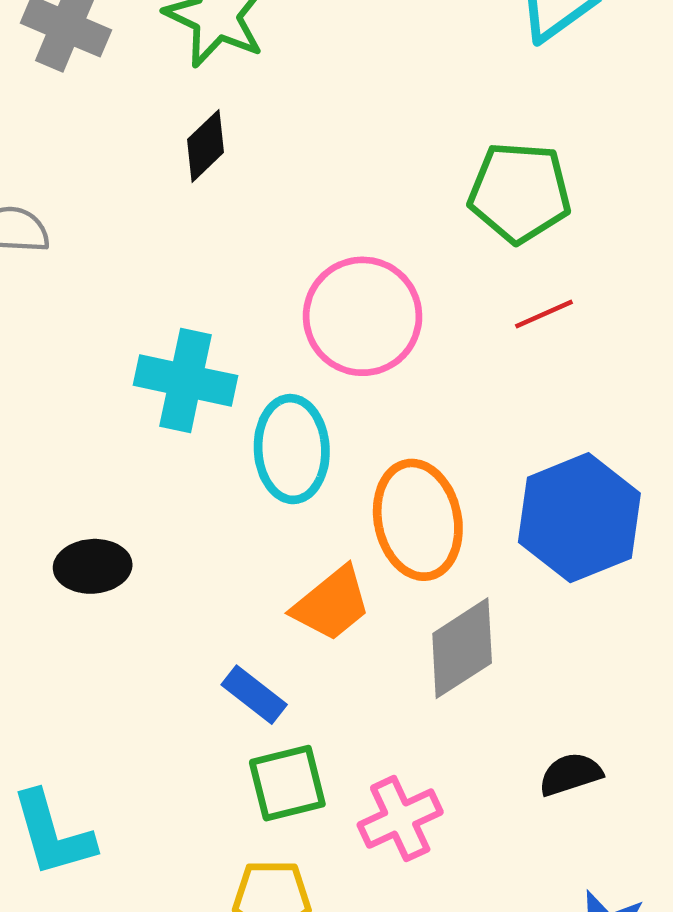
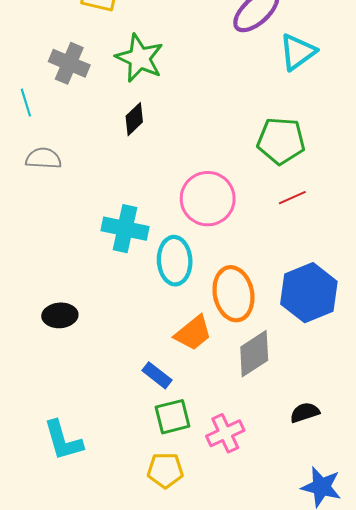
black ellipse: (93, 566) -> (60, 315), moved

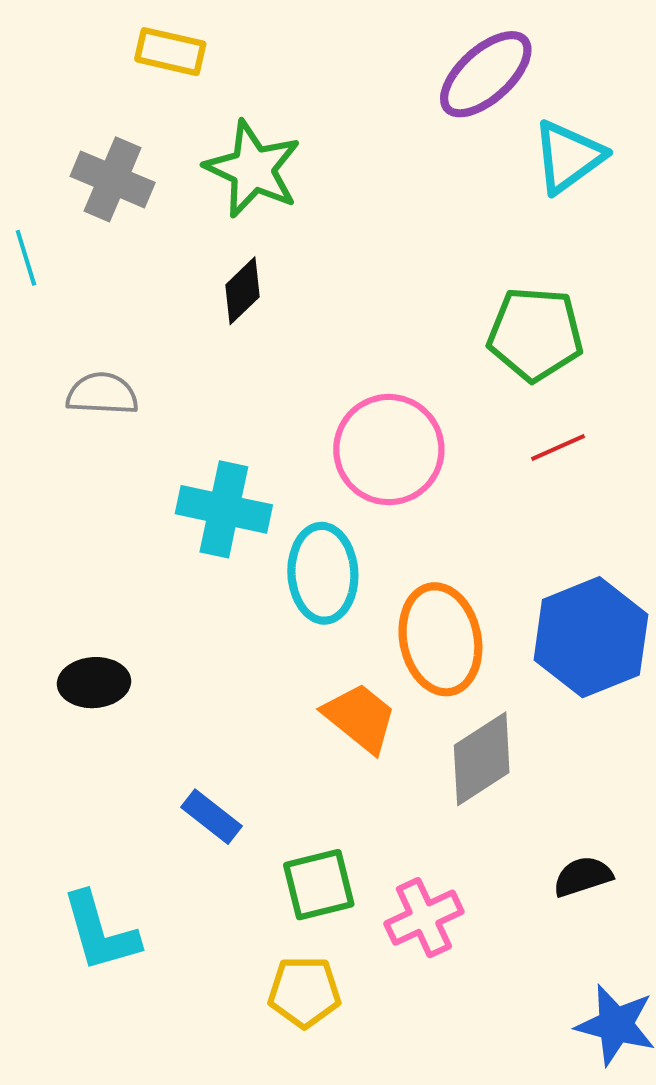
gray semicircle: (43, 158) -> (102, 394), moved
orange trapezoid: (193, 333) -> (360, 718), turned -102
blue rectangle: (157, 375) -> (212, 817), moved

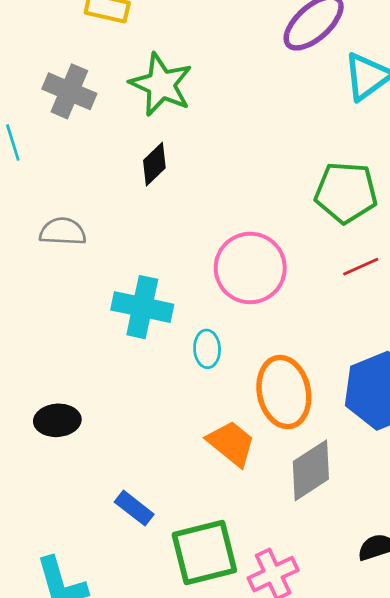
cyan ellipse: (323, 573) -> (207, 349), size x0.6
green square: (319, 885) -> (204, 553), size x1.4

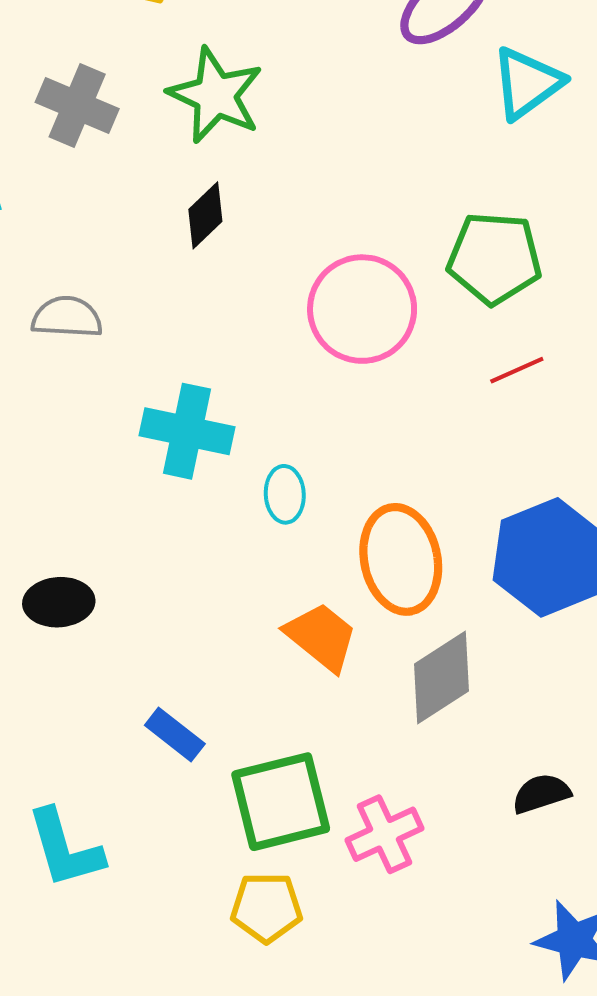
pink circle: (250, 268) -> (362, 309), moved

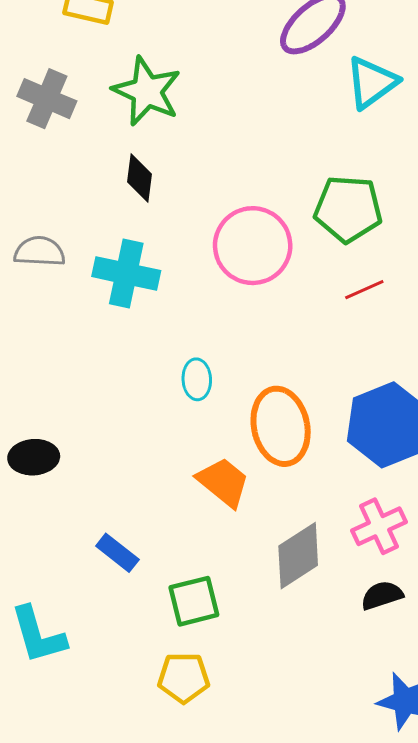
black diamond: (205, 215) -> (139, 178), turned -39
cyan cross: (187, 431) -> (126, 274), moved
gray diamond: (441, 677) -> (298, 556), moved
green square: (281, 802) -> (194, 601), size x0.7
pink cross: (384, 834) -> (379, 526), moved

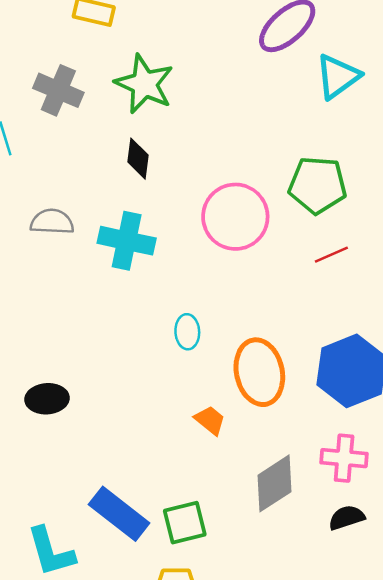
orange trapezoid: (223, 482) -> (210, 420), size x0.7
pink cross: (379, 526) -> (344, 458), turned 30
blue rectangle: (117, 553) -> (119, 514), moved, size x1.6

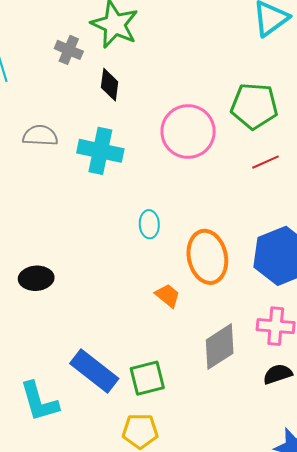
gray cross: (58, 90) -> (69, 50), moved, size x0.7

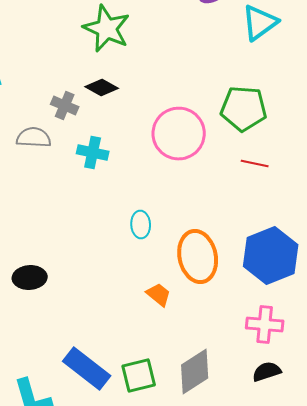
gray cross: (69, 50) -> (65, 106), moved
black diamond: (110, 85) -> (102, 88), turned -68
cyan cross: (100, 151) -> (93, 153), size x0.7
red line: (265, 162) -> (255, 164), turned 36
gray diamond: (220, 347) -> (195, 372), moved

